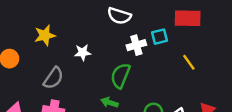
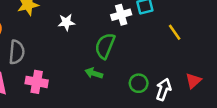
gray semicircle: (53, 78) -> (17, 52), moved, turned -30

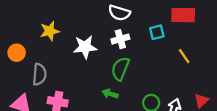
white cross: (121, 15) -> (120, 39), moved
white star: (66, 22) -> (85, 47), size x1.5

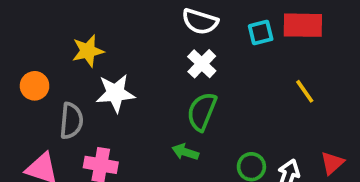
cyan square: (157, 32) -> (261, 33), moved
white cross: (120, 39) -> (202, 64), turned -30
white star: (85, 47) -> (115, 93), moved

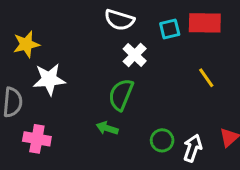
white cross: (202, 64) -> (135, 55), moved

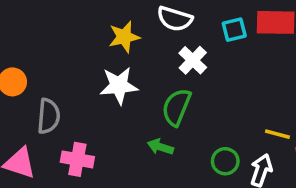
yellow star: (26, 44) -> (124, 37), moved
yellow line: (206, 78) -> (277, 134), moved, turned -40
white star: (49, 79) -> (119, 86), moved

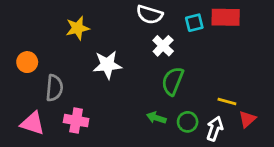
yellow star: (124, 37) -> (77, 28), moved
green semicircle: (177, 107) -> (173, 81), moved
green arrow: (160, 147) -> (156, 118), moved

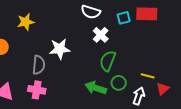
yellow star: (77, 28) -> (26, 22), moved
gray semicircle: (54, 88) -> (39, 65), moved
green arrow: (156, 118) -> (96, 88), size x1.5
green circle: (188, 122) -> (119, 83), moved

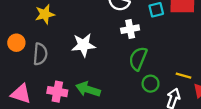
white cross: (101, 35) -> (130, 29), turned 35
gray semicircle: (39, 65) -> (40, 54), moved
green arrow: (96, 88) -> (88, 89), moved

